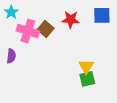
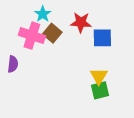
cyan star: (11, 12) -> (43, 14), moved
blue square: (102, 15) -> (102, 38), moved

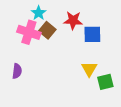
purple semicircle: (13, 64) -> (17, 71), moved
green square: (100, 90) -> (105, 82), moved

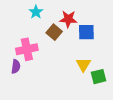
brown square: (47, 30) -> (54, 32), moved
pink cross: (29, 32) -> (27, 49), moved, turned -30

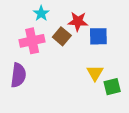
pink cross: (27, 49) -> (32, 41), moved
purple semicircle: (16, 66) -> (18, 75), size x1.5

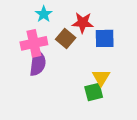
purple semicircle: (18, 75) -> (38, 63), moved
green square: (112, 87) -> (94, 92), moved

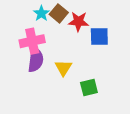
brown square: (66, 38) -> (59, 13), moved
yellow triangle: (101, 77) -> (63, 68), moved

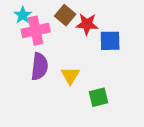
cyan star: (41, 13) -> (23, 15), moved
pink cross: (32, 41) -> (36, 31), moved

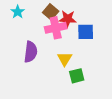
pink cross: (36, 31) -> (56, 28), moved
yellow triangle: (70, 75) -> (65, 59), moved

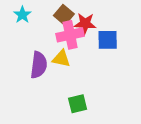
yellow triangle: (65, 59) -> (61, 59), moved, turned -49
green square: (77, 76) -> (78, 104), moved

